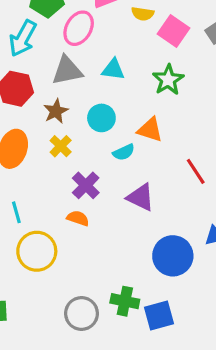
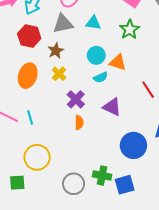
cyan circle: (101, 118) -> (96, 55), moved
orange semicircle: (78, 218) -> (79, 122), moved, turned 72
yellow circle: (37, 251) -> (37, 157), moved

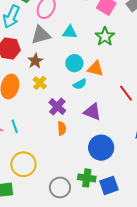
blue circle: (133, 145) -> (101, 148), moved

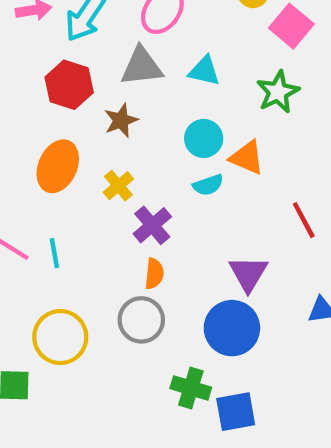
yellow cross: (40, 83) -> (118, 186), moved
purple triangle: (92, 112) -> (248, 274), moved, turned 30
gray circle: (60, 187) -> (141, 320), moved

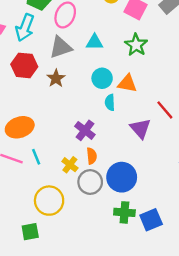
orange ellipse: (58, 166) -> (20, 127), moved, turned 60
cyan semicircle: (208, 185) -> (110, 102), turned 119
yellow cross: (118, 186) -> (70, 165), moved
purple triangle: (248, 274) -> (140, 128), moved
blue circle: (232, 328) -> (122, 177), moved

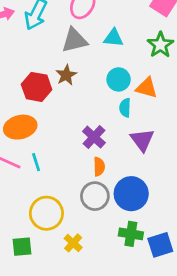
red hexagon: (24, 65) -> (37, 87), moved
purple triangle: (140, 128) -> (142, 140), moved
yellow cross: (70, 165) -> (73, 243), moved

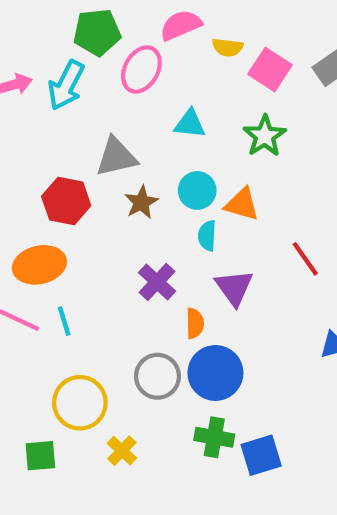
gray triangle: (75, 40) -> (116, 157), moved
brown star: (66, 75) -> (141, 202), moved
orange semicircle: (99, 167) -> (195, 323), moved

